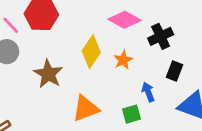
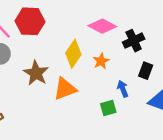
orange triangle: (86, 109) -> (65, 89), moved

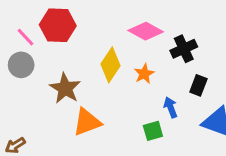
orange triangle: (65, 89) -> (87, 122), moved

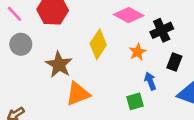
pink line: (25, 37) -> (14, 14), moved
orange star: (144, 74) -> (138, 52), moved

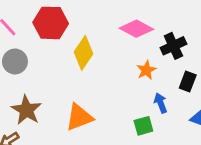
yellow diamond: (98, 44) -> (83, 53), moved
brown star: (59, 65) -> (26, 110), moved

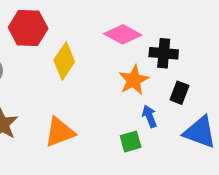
black cross: (173, 46) -> (164, 53), turned 30
orange star: (146, 70) -> (134, 80), size x1.4

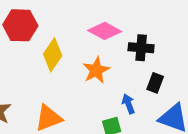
orange star: (134, 80) -> (96, 70), moved

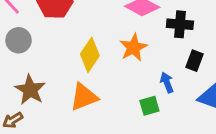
yellow diamond: (53, 55) -> (90, 55), moved

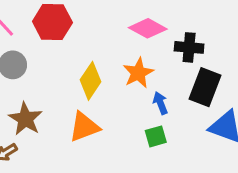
black rectangle: (195, 61) -> (205, 87), size x1.6
blue arrow: (167, 82) -> (160, 103), moved

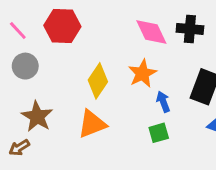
pink diamond: (148, 28) -> (151, 32), turned 36
black cross: (189, 47) -> (190, 29), moved

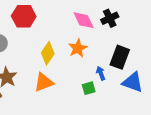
black cross: (190, 29) -> (110, 18), turned -30
blue arrow: (163, 102) -> (101, 73), moved

